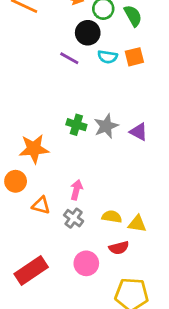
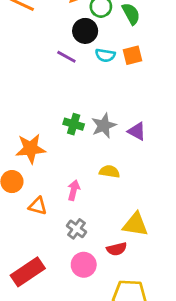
yellow semicircle: (112, 217) -> (109, 171), moved
gray cross: (74, 218) -> (76, 229), moved
yellow triangle: (137, 224) -> (135, 225), size x1.4

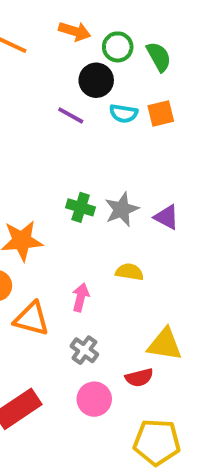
orange triangle: (38, 206) -> (32, 319), size x1.4

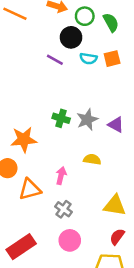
orange triangle: (32, 319) -> (30, 189), turned -30
red semicircle: (139, 378) -> (117, 237), moved, turned 140

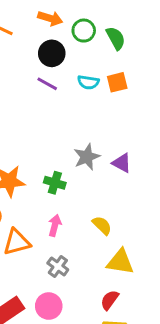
black circle: (71, 37) -> (52, 53), moved
green cross: (61, 118) -> (55, 183), moved
yellow semicircle: (92, 159) -> (102, 225), moved, turned 35
red semicircle: (117, 237) -> (110, 300), moved
pink circle: (70, 240) -> (49, 306), moved

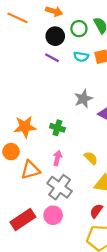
green circle: (84, 31) -> (79, 29), moved
gray star: (87, 157) -> (83, 99), moved
gray cross: (58, 266) -> (60, 187), size x1.6

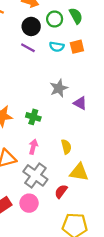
yellow semicircle: (91, 158) -> (66, 147), turned 32
red semicircle: (96, 211) -> (61, 191), moved

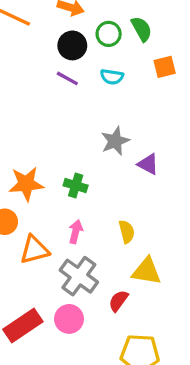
orange square: (77, 47) -> (165, 67), moved

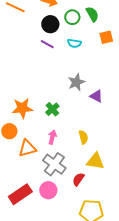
green cross: (76, 185) -> (52, 109), turned 32

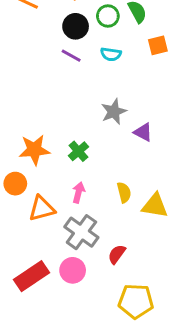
yellow triangle: (95, 161) -> (155, 206), moved

